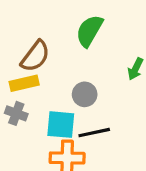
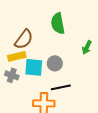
green semicircle: (89, 31) -> (58, 23), turned -40
cyan square: (61, 125) -> (34, 67), moved

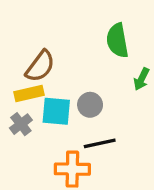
green semicircle: (58, 23) -> (117, 40), moved
gray cross: (12, 75) -> (21, 124), turned 32

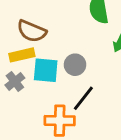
brown semicircle: (40, 66) -> (32, 31), turned 76
black line: (100, 143) -> (83, 98), turned -40

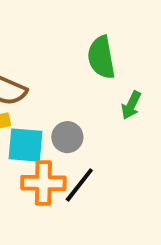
orange cross: (60, 121) -> (43, 183), moved

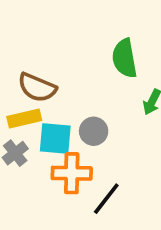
black line: (79, 185) -> (106, 199), moved

